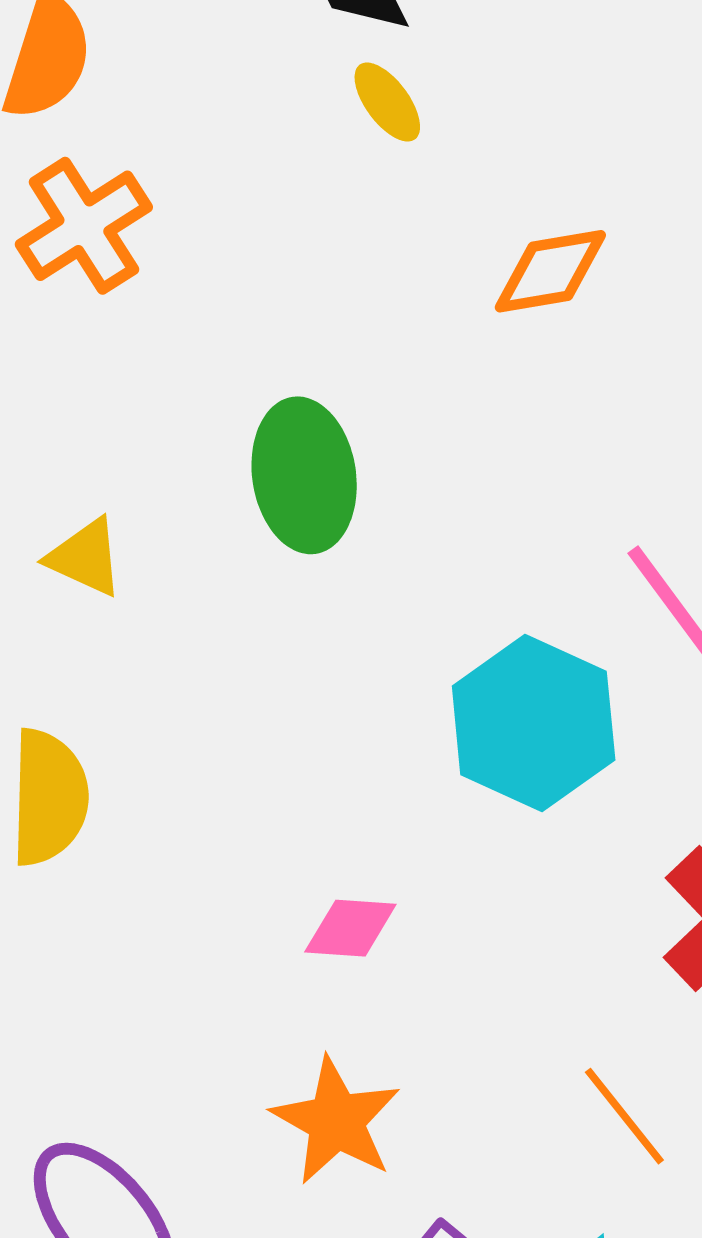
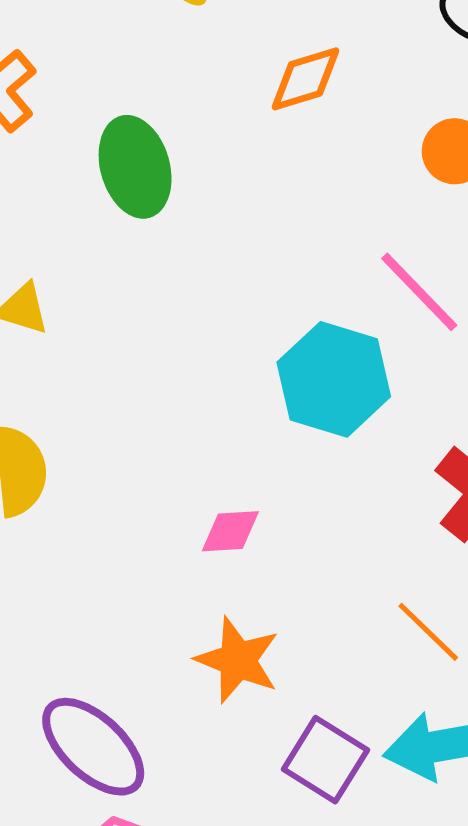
green ellipse: (304, 475) -> (135, 167), moved

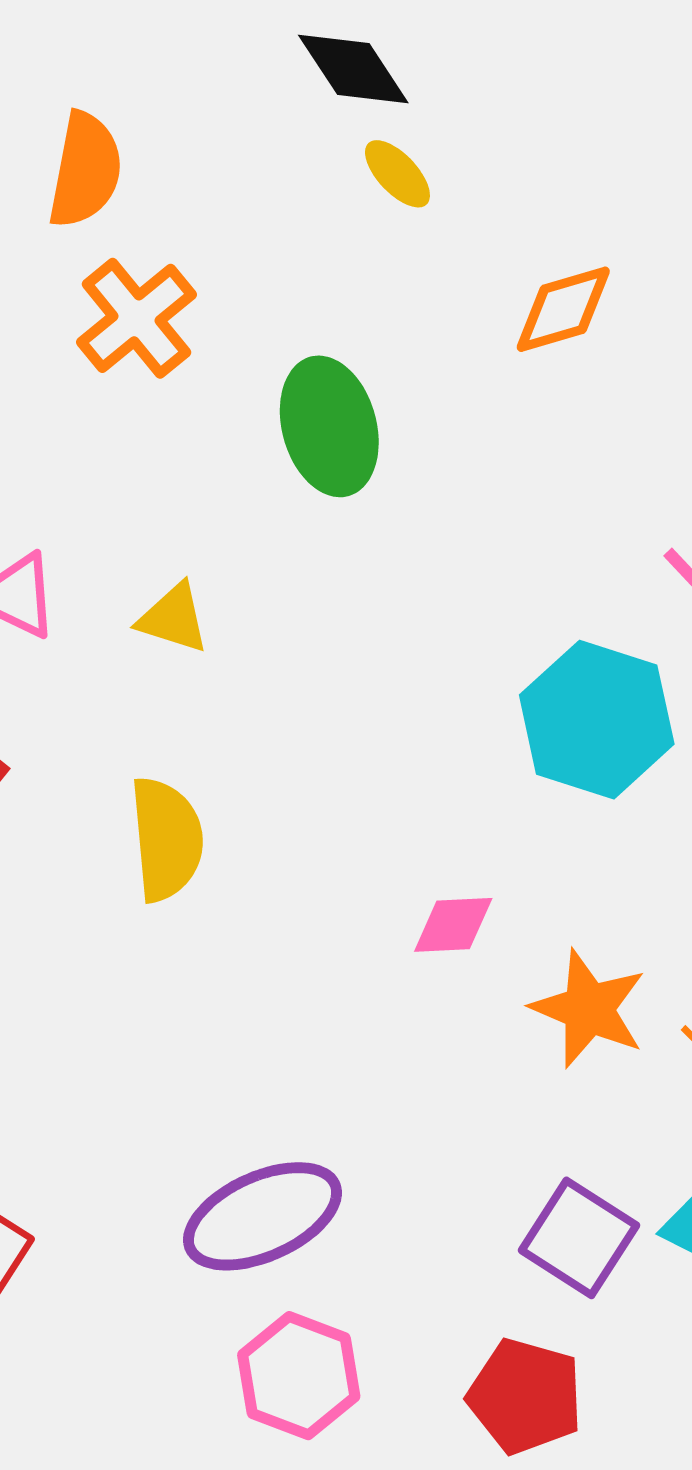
orange star: (238, 660) -> (589, 1009), moved
purple ellipse: (93, 747) -> (262, 1216), turned -68

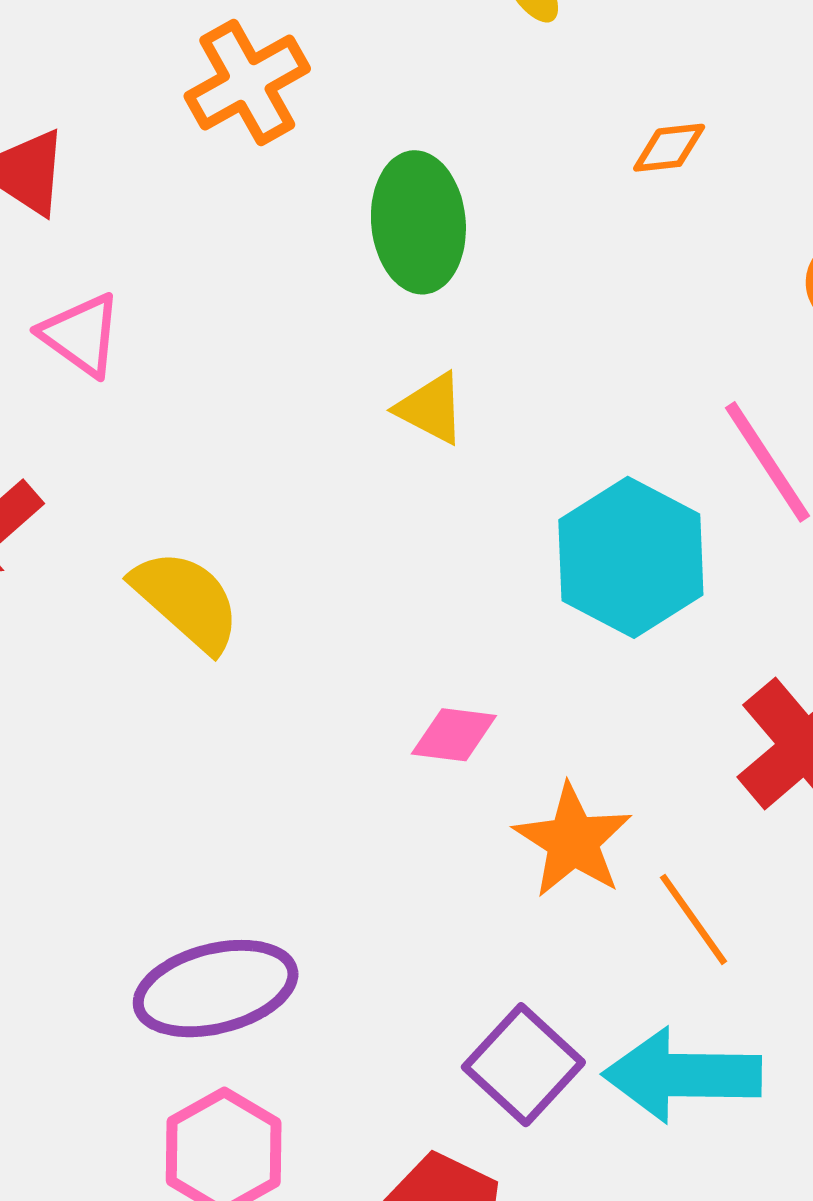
orange diamond: (563, 309) -> (669, 148), size x0.7
yellow triangle: (173, 618) -> (431, 408), moved
yellow semicircle: (166, 839) -> (186, 600), turned -53

